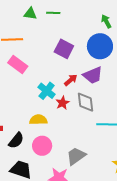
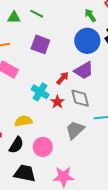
green line: (53, 13) -> (37, 14), turned 32
purple square: (64, 49) -> (40, 44), moved
yellow semicircle: (38, 120) -> (23, 121), moved
gray trapezoid: (76, 156) -> (75, 130), moved

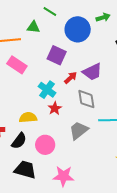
green arrow: (90, 15) -> (103, 17), turned 104
green triangle: (14, 17) -> (33, 27), moved
blue circle: (87, 41) -> (78, 29), moved
purple square: (40, 44) -> (57, 55), moved
red star: (57, 102) -> (55, 108), moved

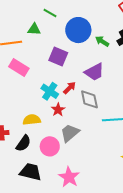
green arrow: (103, 17) -> (102, 41), moved, turned -128
red arrow: (71, 78) -> (70, 88), moved
gray trapezoid: (79, 130) -> (70, 133), moved
pink star: (63, 176) -> (69, 177), turned 30

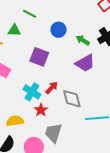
blue circle: (78, 30) -> (58, 30), size x0.6
purple trapezoid: (94, 72) -> (85, 63), moved
gray trapezoid: (70, 133) -> (53, 133), turned -30

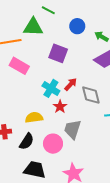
green triangle: (14, 30) -> (33, 27), size x1.5

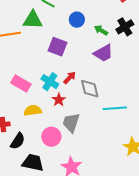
pink rectangle: (19, 66) -> (21, 83), moved
black semicircle: (27, 141) -> (18, 141), moved

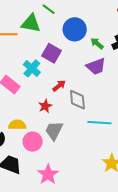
blue circle: (77, 20) -> (75, 29), size x1.5
cyan cross: (50, 82) -> (32, 68), moved
yellow semicircle: (33, 110) -> (17, 125), moved

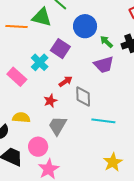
pink circle: (33, 142) -> (38, 147), moved

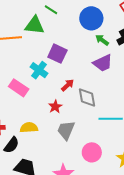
blue circle: (85, 26) -> (91, 18), moved
pink circle: (38, 147) -> (92, 152), moved

